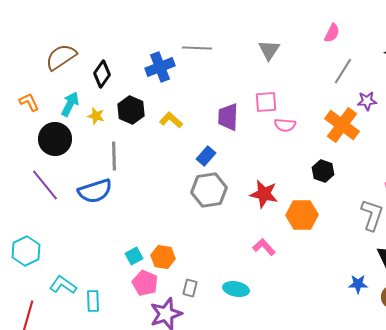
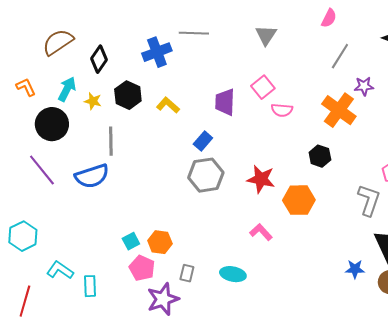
pink square: (266, 102) -> (263, 87), turned -35

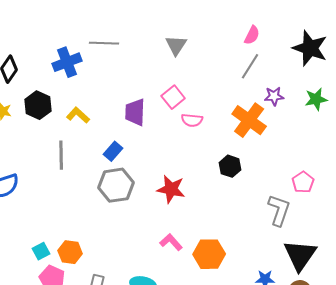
pink semicircle: (329, 18) -> (252, 35), moved
gray line: (111, 141) -> (61, 155), moved
orange hexagon: (299, 200) -> (209, 254), moved

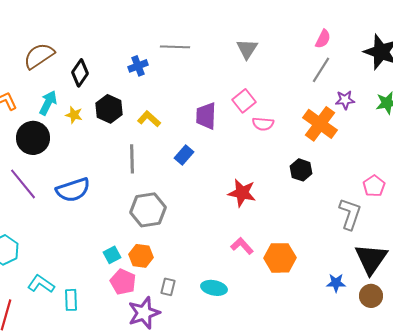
blue cross: (67, 62) -> (138, 66), size x0.7
gray hexagon: (116, 185) -> (148, 210), moved

